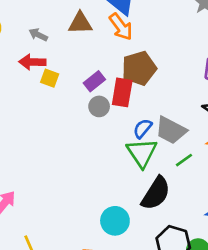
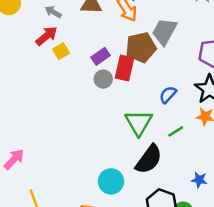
red arrow: (32, 62) -> (46, 36), turned 135
yellow square: (50, 78) -> (61, 51), turned 35
blue semicircle: (143, 128) -> (168, 95), moved
gray trapezoid: (171, 130) -> (164, 31), moved, turned 88

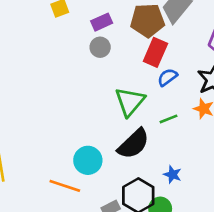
red rectangle: (125, 68) -> (155, 52), moved
blue star: (199, 180) -> (173, 174), moved

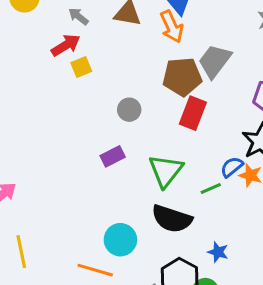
purple rectangle: (102, 22) -> (113, 156), moved
blue semicircle: (167, 77) -> (232, 167), moved
black semicircle: (133, 144) -> (172, 219), turned 64

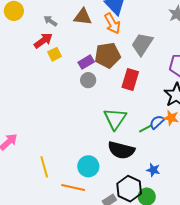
brown pentagon: (182, 77) -> (108, 55), moved
purple rectangle: (113, 156) -> (86, 62), moved
blue semicircle: (232, 167) -> (157, 122), moved
yellow line: (21, 252) -> (44, 167), moved

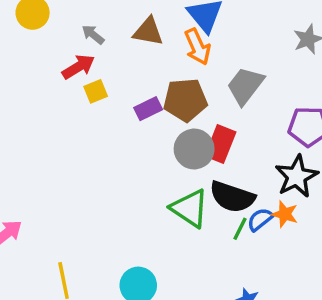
gray circle: (88, 80) -> (194, 149), moved, size x1.5
green triangle: (115, 119) -> (190, 208), turned -35
green line: (146, 128) -> (240, 229), turned -40
black semicircle: (121, 150) -> (232, 197), moved

